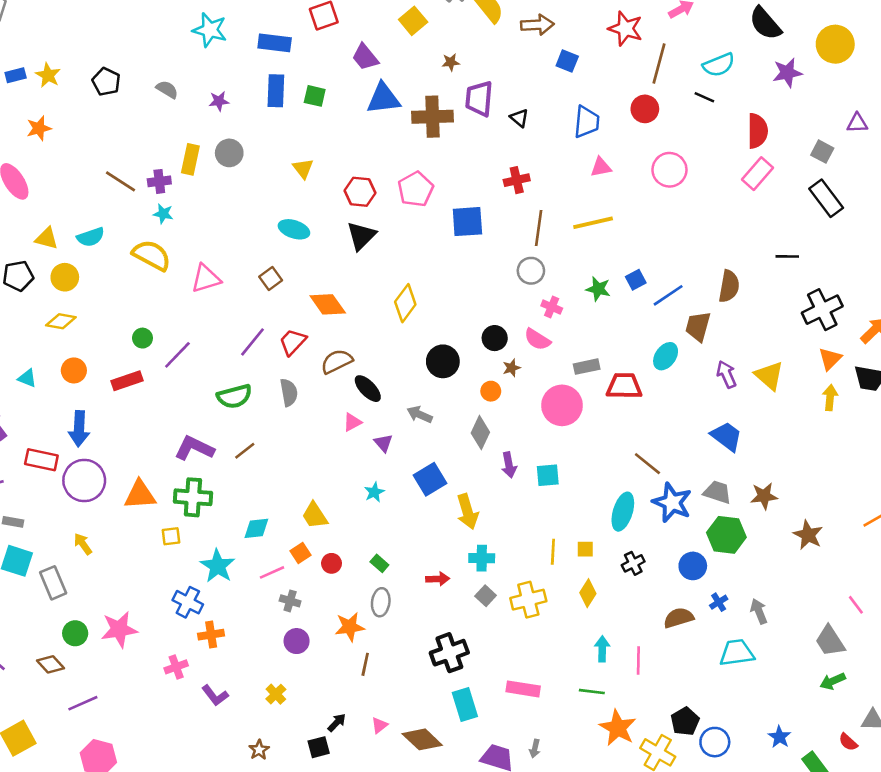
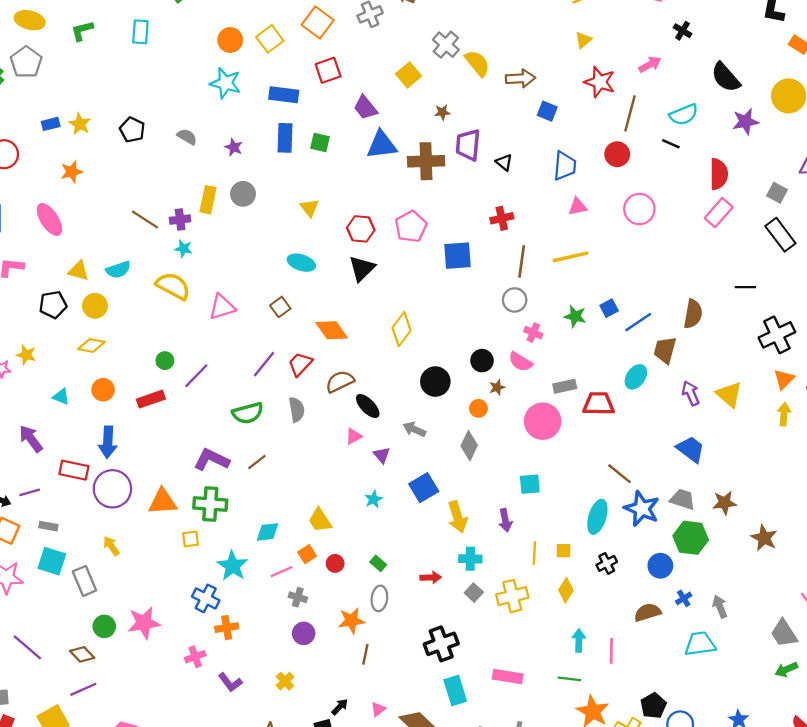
purple star: (219, 101) -> (234, 147), turned 30
purple arrow: (509, 465) -> (505, 520), moved
purple line: (83, 703) -> (83, 689), moved

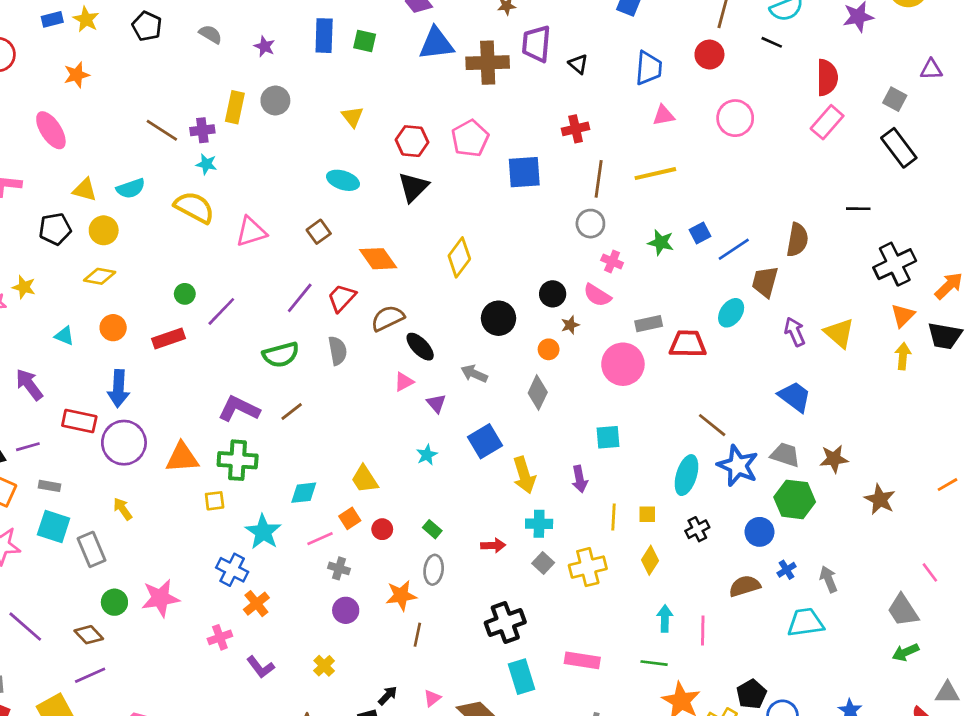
orange cross: (227, 628) -> (256, 604), turned -30

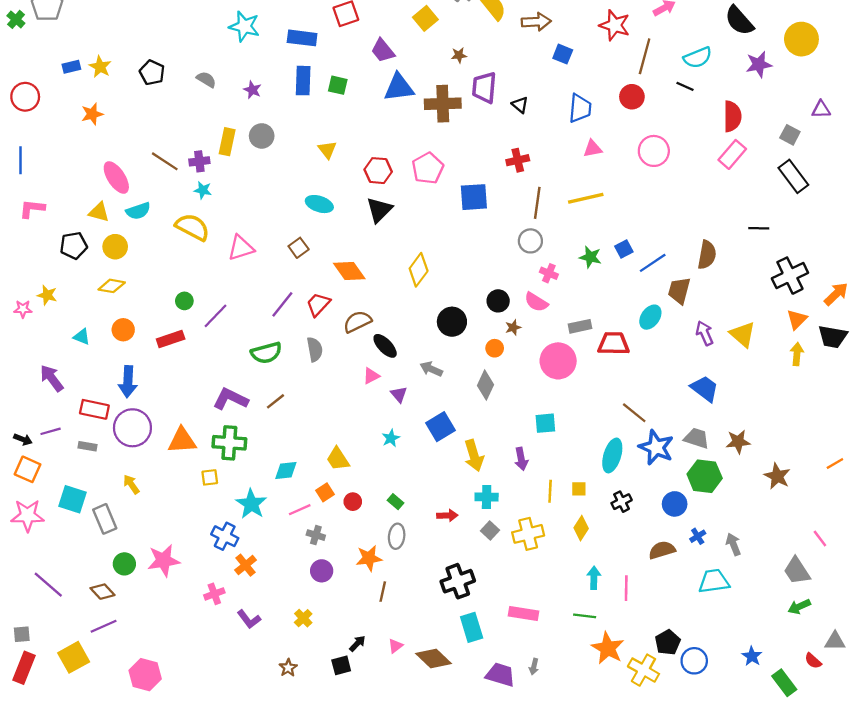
pink ellipse: (51, 130) -> (116, 177), moved
gray rectangle: (50, 486) -> (87, 446), moved

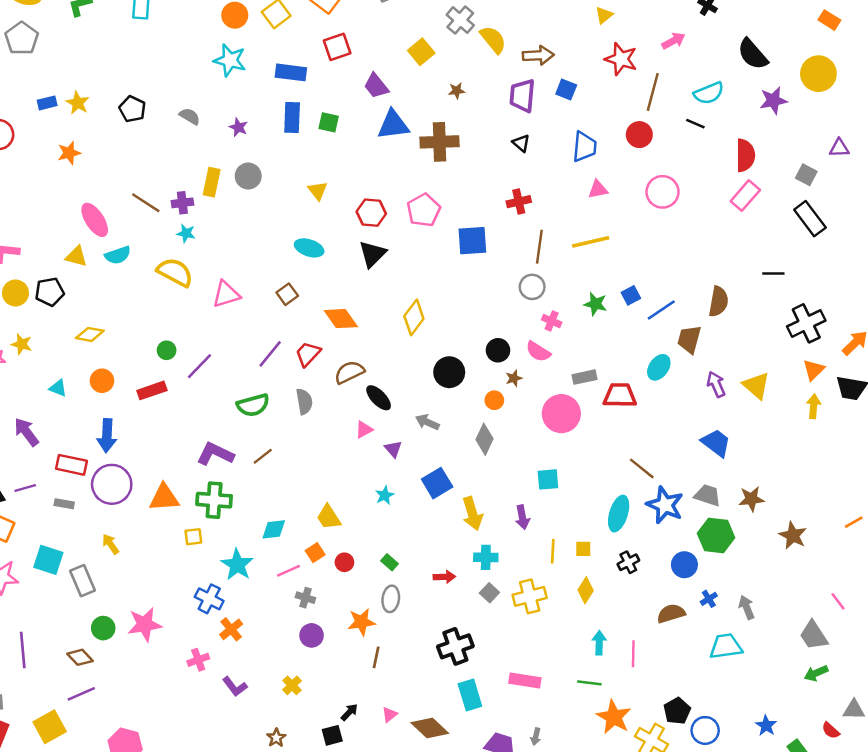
purple trapezoid: (484, 88) -> (522, 96), moved
yellow circle: (115, 247) -> (15, 293), moved
purple line: (48, 585) -> (23, 650), turned 44

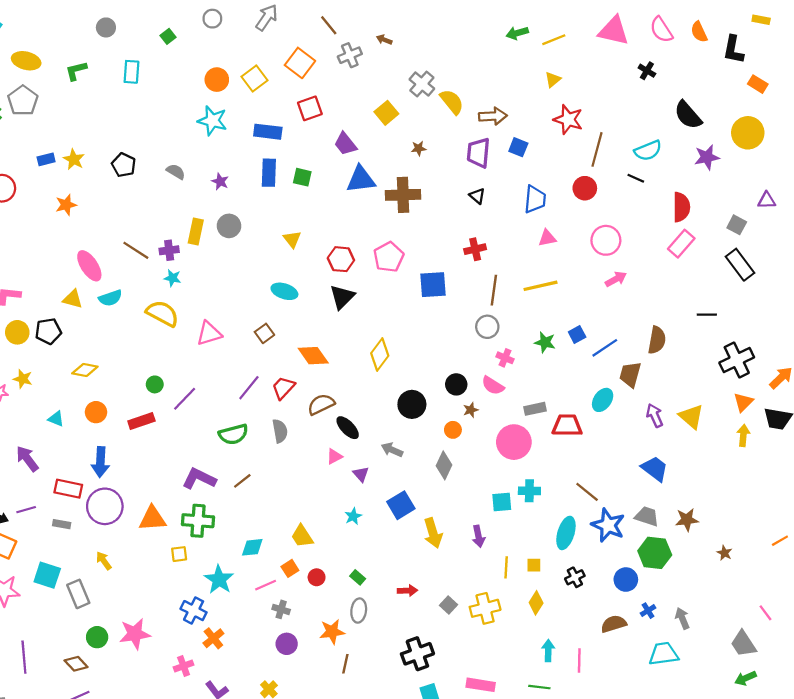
pink arrow: (673, 41) -> (616, 279), moved
brown star: (793, 535) -> (724, 553), size x0.6
cyan cross: (486, 557) -> (529, 491), moved

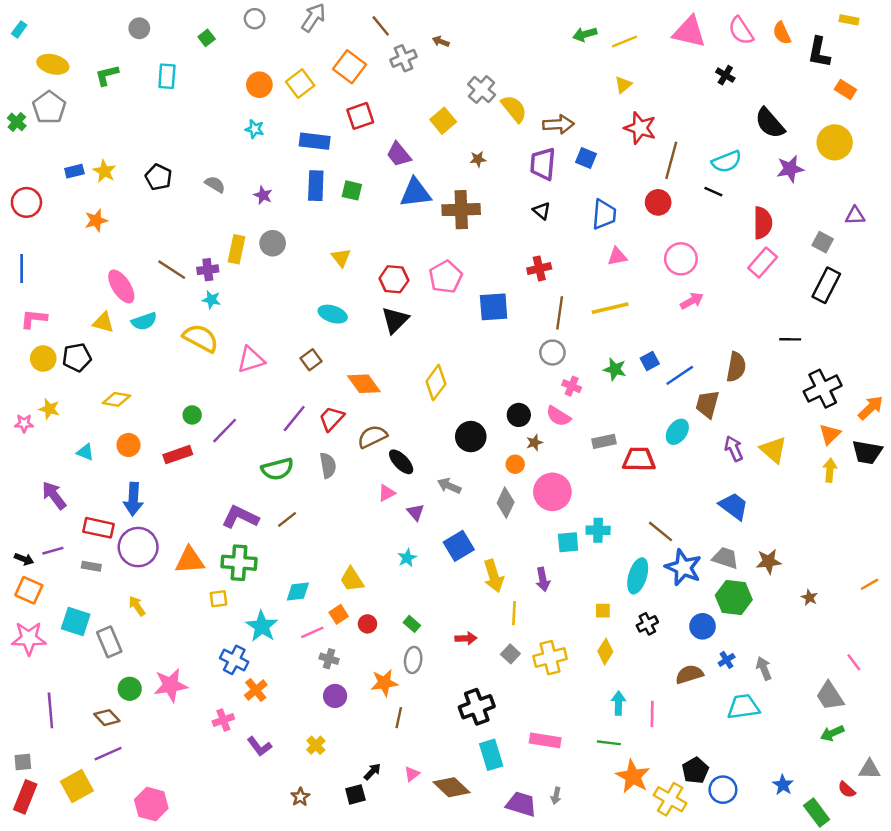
cyan star: (212, 121) -> (255, 129), size x0.6
black rectangle: (740, 265) -> (826, 285), turned 64
pink circle: (514, 442) -> (552, 492), moved
yellow line: (506, 567) -> (514, 613), moved

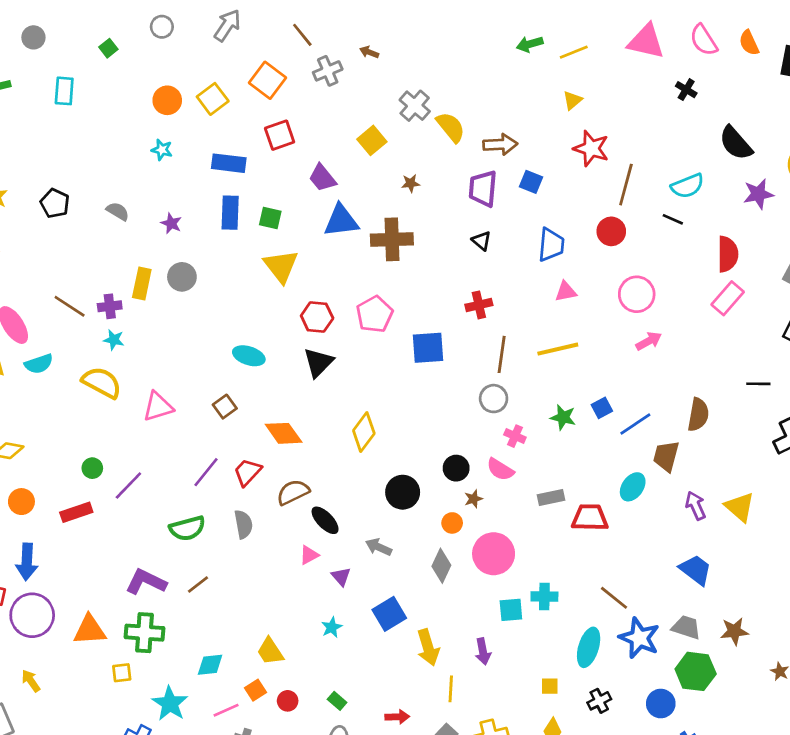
yellow triangle: (341, 258) -> (281, 266), moved, size x1.6

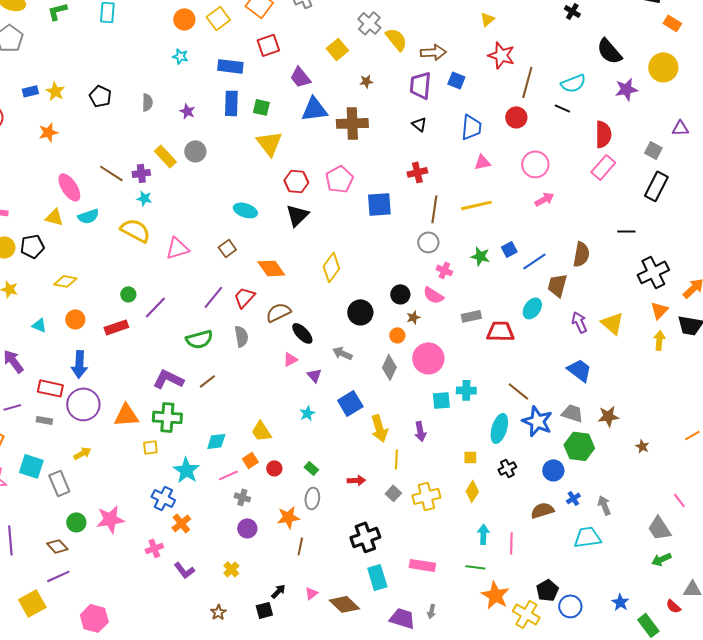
gray semicircle: (118, 211) -> (147, 102), turned 60
yellow rectangle: (142, 284) -> (165, 156), turned -55
yellow arrow: (31, 681) -> (82, 453), turned 96

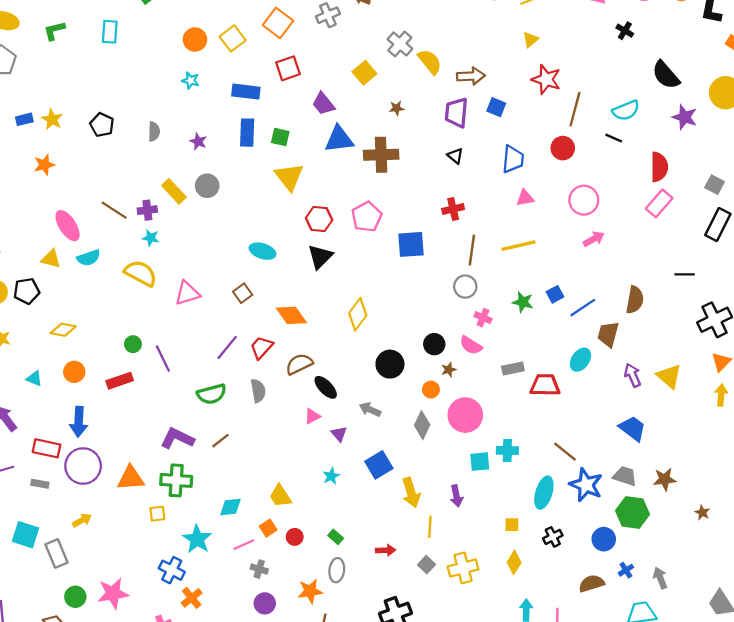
purple star: (626, 89) -> (685, 117), turned 30
purple line: (155, 307) -> (163, 359), turned -70

